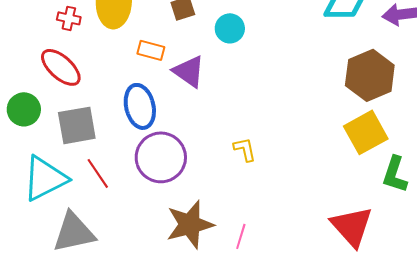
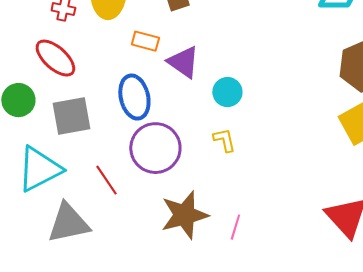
cyan circle: (230, 28) -> (227, 92), moved
yellow L-shape: (245, 149) -> (224, 140), moved
red line: (98, 173) -> (106, 180), moved

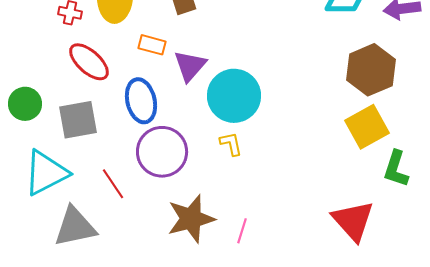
red ellipse: (55, 58) -> (89, 62), moved
purple triangle: (183, 62) -> (190, 66), turned 36
cyan circle: (227, 92) -> (234, 96), size x1.8

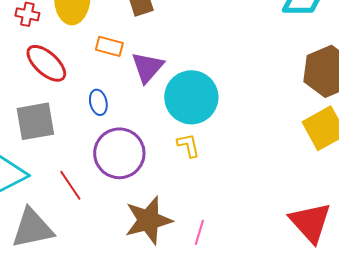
blue ellipse: (141, 101) -> (98, 102), size x0.6

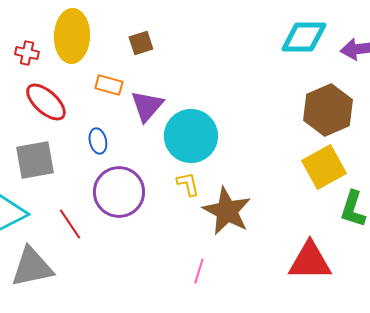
brown star: (148, 220) -> (227, 211), moved, turned -30
red triangle: (310, 222) -> (310, 261), turned -48

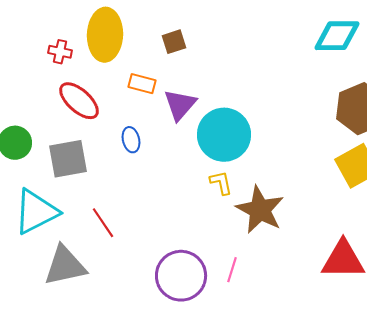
purple circle: (119, 192) -> (181, 276), moved

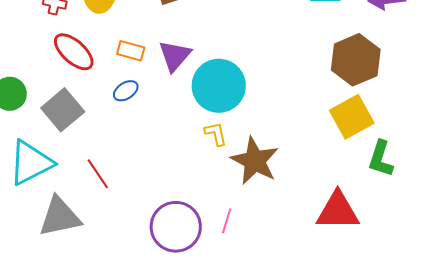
orange rectangle: (142, 84) -> (131, 51), moved
blue ellipse: (131, 140) -> (126, 91), turned 70
gray square: (68, 159) -> (63, 110), turned -30

